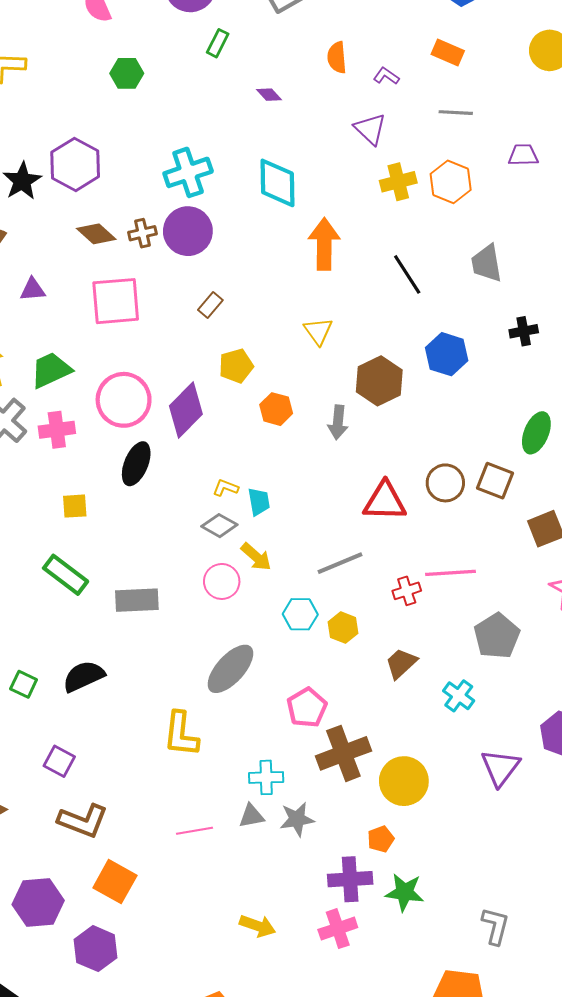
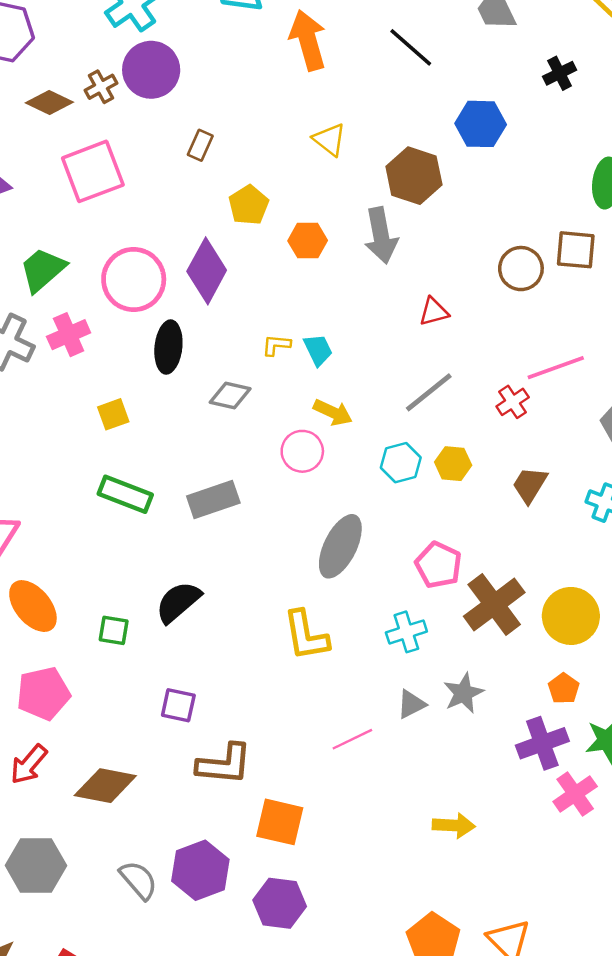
gray arrow: (338, 422) -> (381, 235), size x1.4
red triangle: (385, 501) -> (434, 312), moved, size x0.6
gray diamond: (219, 526) -> (230, 396), moved
cyan cross: (266, 777) -> (406, 632), moved
pink cross: (338, 929) -> (575, 794), moved

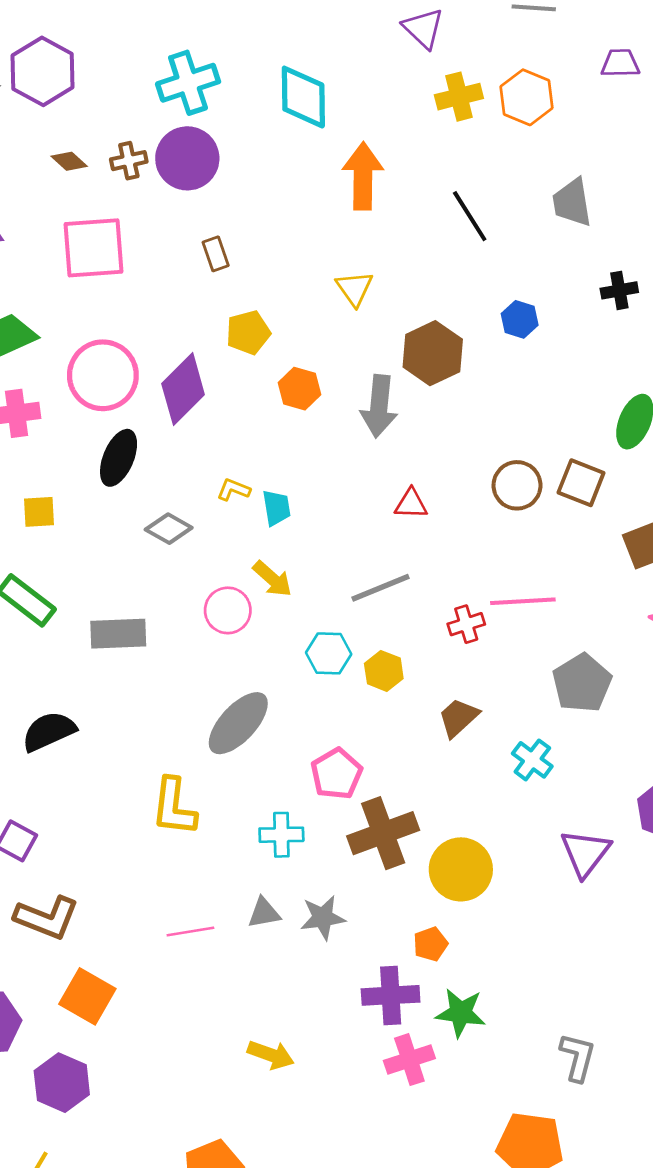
brown diamond: (49, 103) -> (69, 161), size x0.7
blue hexagon: (481, 124) -> (520, 319), size x0.7
brown rectangle: (200, 145) -> (216, 254), turned -60

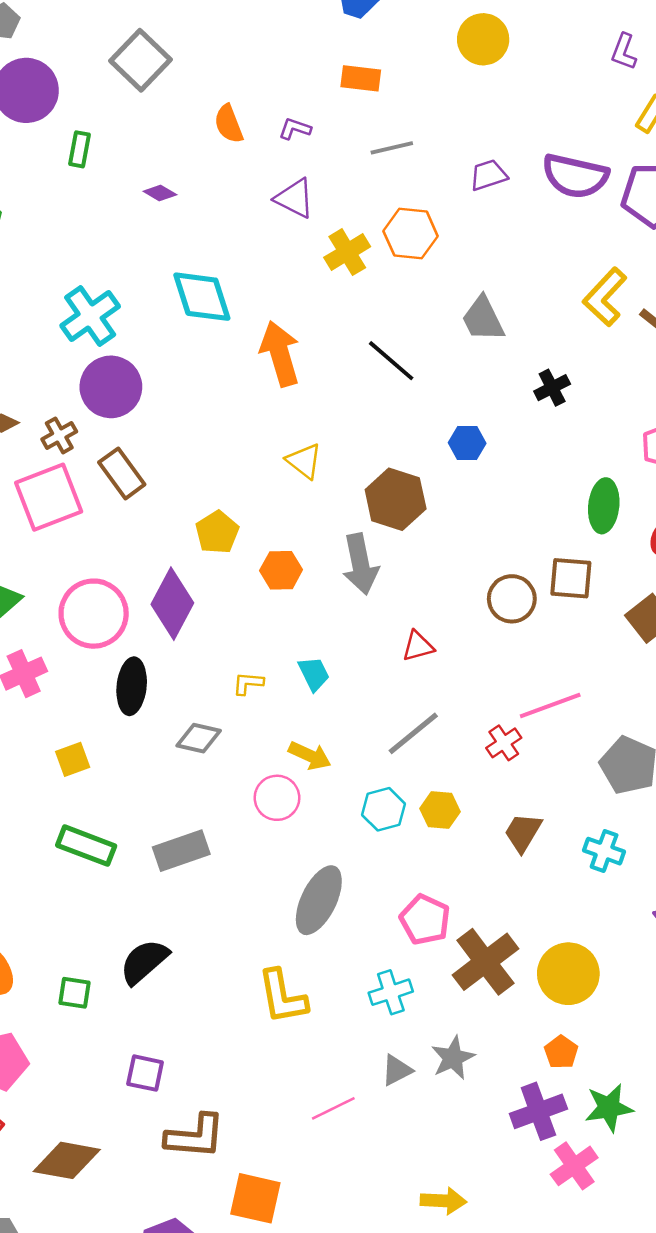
brown cross: (129, 161) -> (59, 435), moved
brown rectangle: (216, 254) -> (122, 473), moved, size x1.5
cyan trapezoid: (276, 508) -> (314, 674), moved

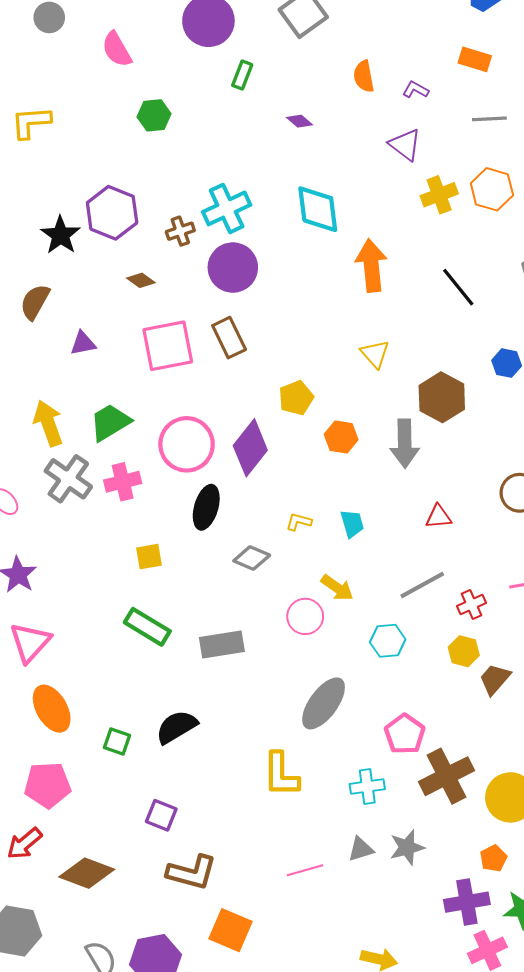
brown cross: (59, 435) -> (180, 231), moved
red cross: (504, 743) -> (471, 604), moved
yellow hexagon: (440, 810) -> (464, 651), moved

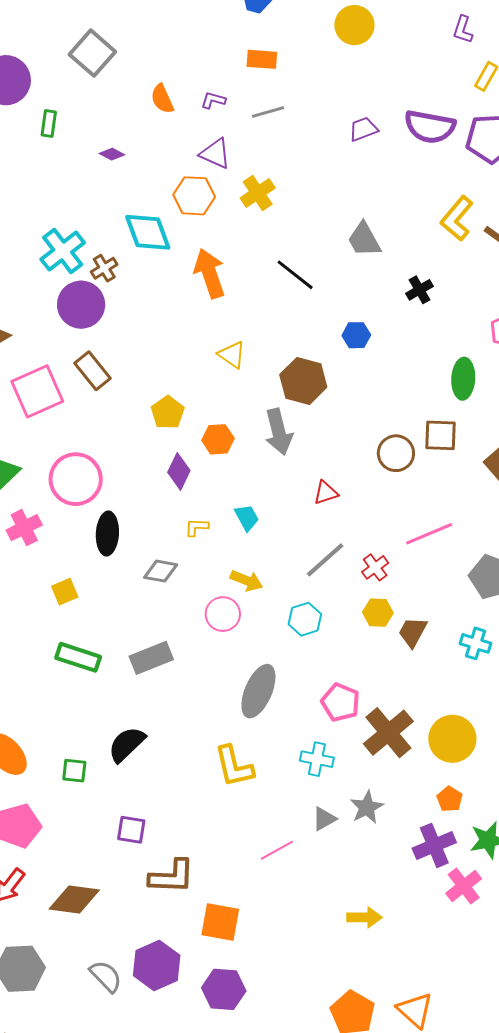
gray line: (489, 119) -> (268, 112), moved
orange hexagon: (492, 189) -> (194, 196), moved
brown cross: (180, 231) -> (104, 268), moved
purple diamond: (250, 448) -> (179, 471), moved, size x0.7
cyan cross: (367, 787) -> (317, 759), turned 32

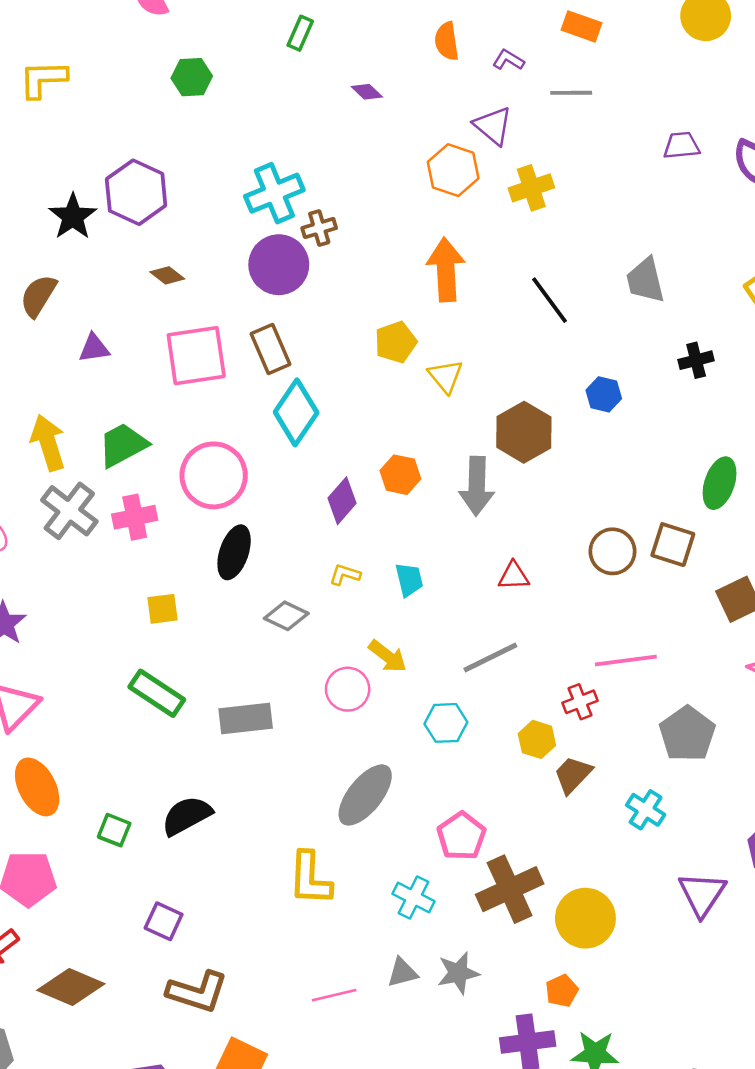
cyan diamond: (148, 232) -> (296, 412), moved, turned 39
yellow pentagon: (168, 412) -> (396, 342), moved
red cross: (375, 567) -> (580, 702), moved

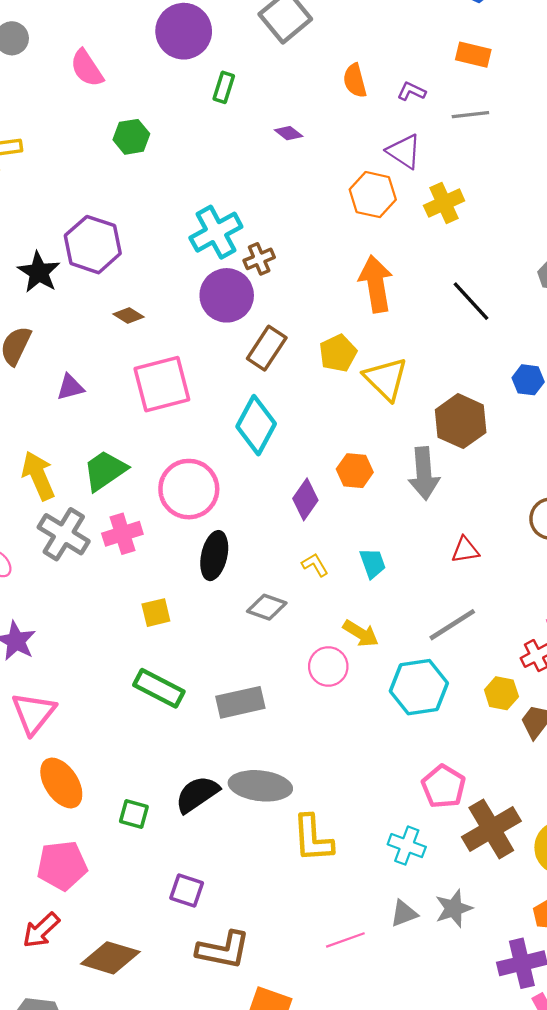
brown rectangle: (271, 349) -> (267, 348), moved, turned 63
yellow triangle: (446, 376) -> (386, 379), size x1.4
yellow L-shape: (345, 575) -> (315, 565), turned 48
cyan hexagon: (446, 723) -> (419, 687), size x1.5
gray ellipse: (365, 795) -> (260, 786), moved, turned 64

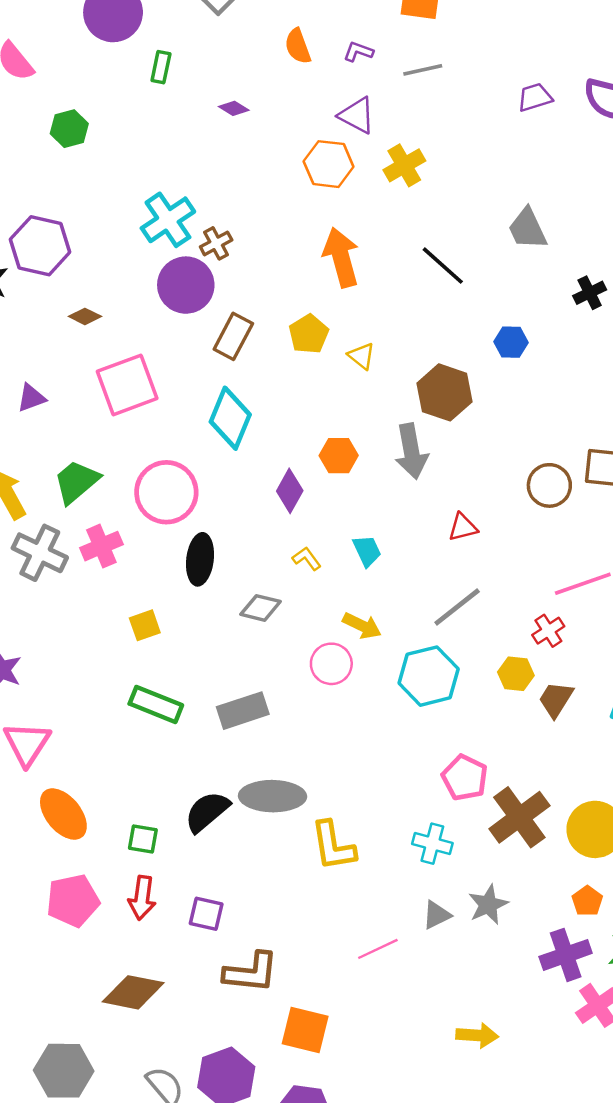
yellow triangle: (386, 379) -> (361, 356), size x0.6
red arrow: (41, 930) -> (142, 898), moved, turned -33

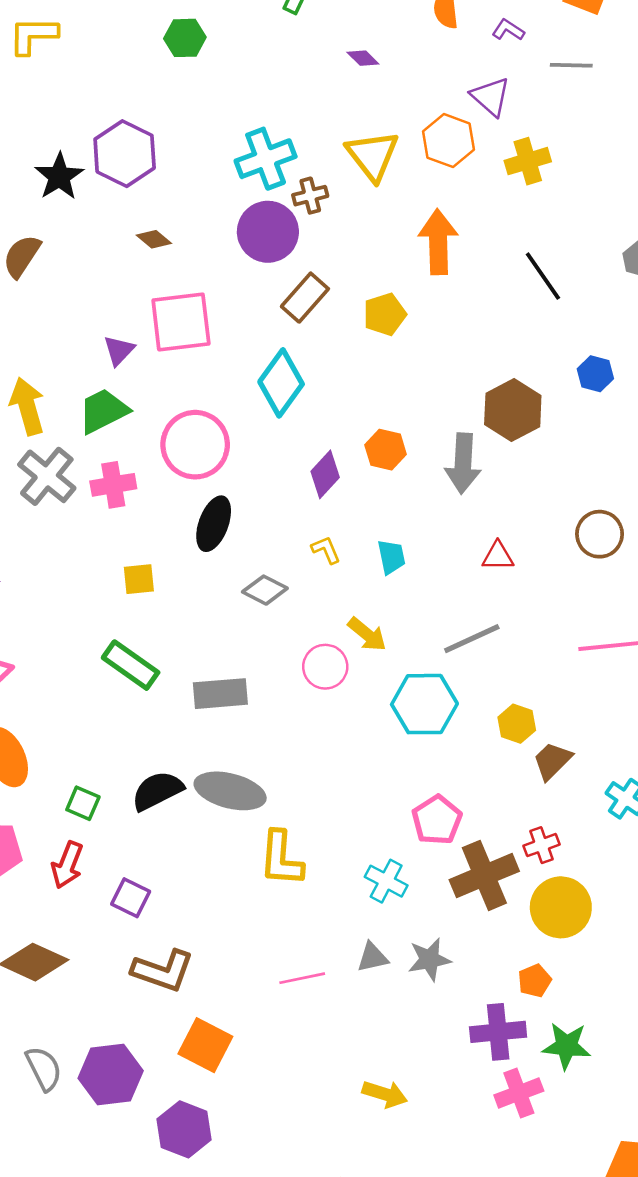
yellow triangle: (361, 356) -> (373, 156), moved, size x1.8
purple triangle: (31, 398) -> (119, 350), moved, turned -40
red cross: (548, 631) -> (541, 845), moved

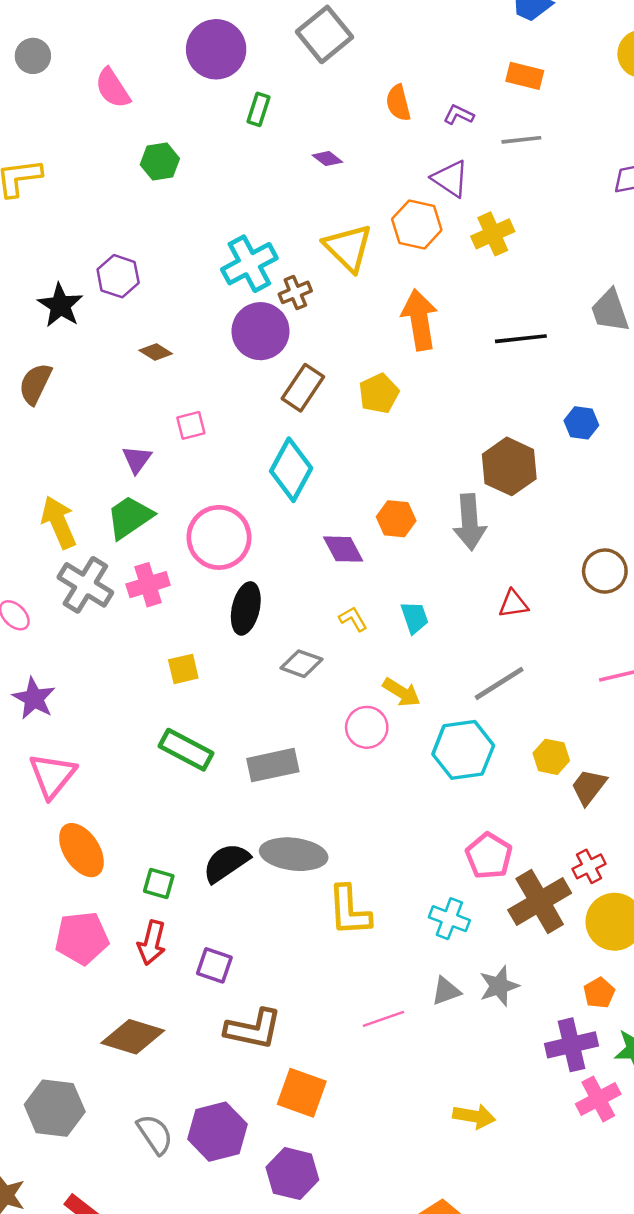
purple hexagon: (125, 154) -> (118, 276), size x0.7
black line: (543, 276) -> (521, 339), turned -54
pink square: (181, 322) -> (191, 425), size x0.5
purple diamond: (325, 474) -> (343, 549), turned -63

